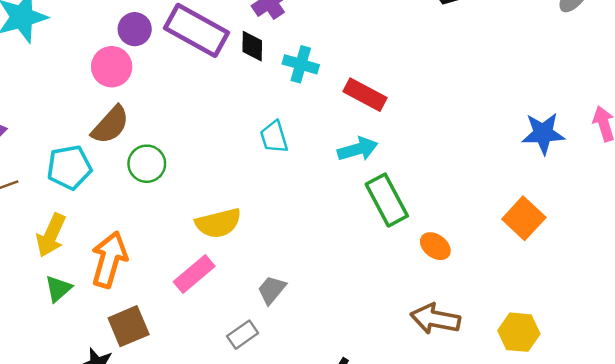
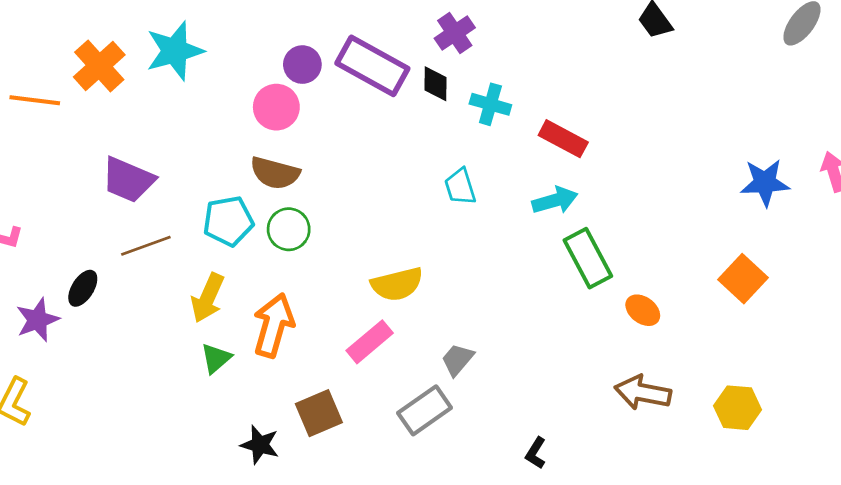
brown semicircle: (110, 125) -> (275, 173), turned 63
green circle: (147, 164) -> (289, 229), moved
brown square: (129, 326) -> (319, 413), moved
gray rectangle: (243, 335) -> (425, 410), size x1.5

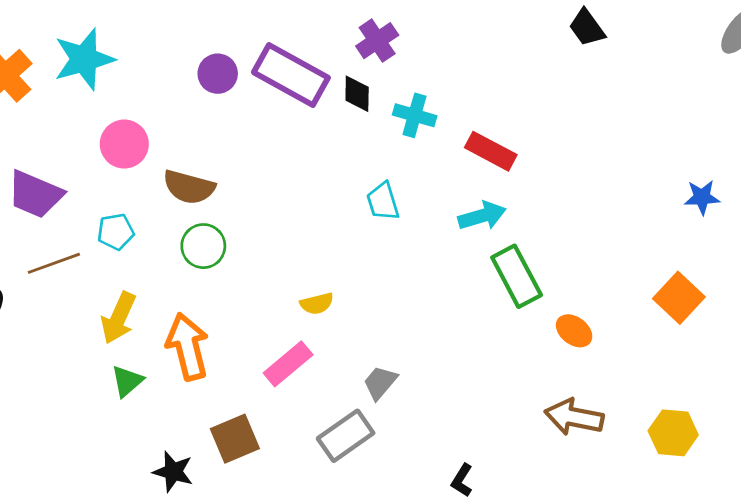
pink circle: (276, 107) -> (124, 144), moved
blue star: (765, 183) -> (702, 197), size x0.7
cyan pentagon: (228, 221) -> (116, 232), moved, size x0.7
yellow semicircle: (397, 284) -> (317, 304), size x0.6
orange arrow: (274, 325) -> (187, 347), turned -30

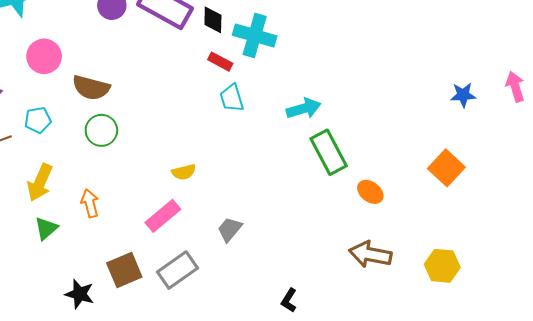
cyan cross: (415, 115) -> (255, 36), size x1.4
red rectangle: (491, 151) -> (220, 62), moved, size x0.7
orange arrow: (187, 347) -> (90, 203), size x0.6
gray rectangle: (346, 436) -> (177, 270), moved

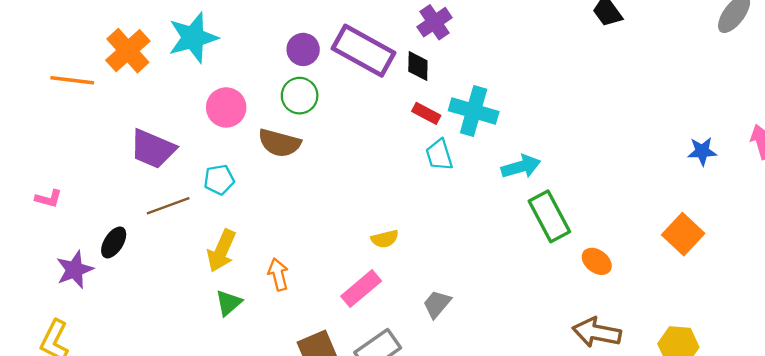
cyan cross: (255, 36) -> (474, 111), moved
green circle: (101, 130) -> (300, 96), moved

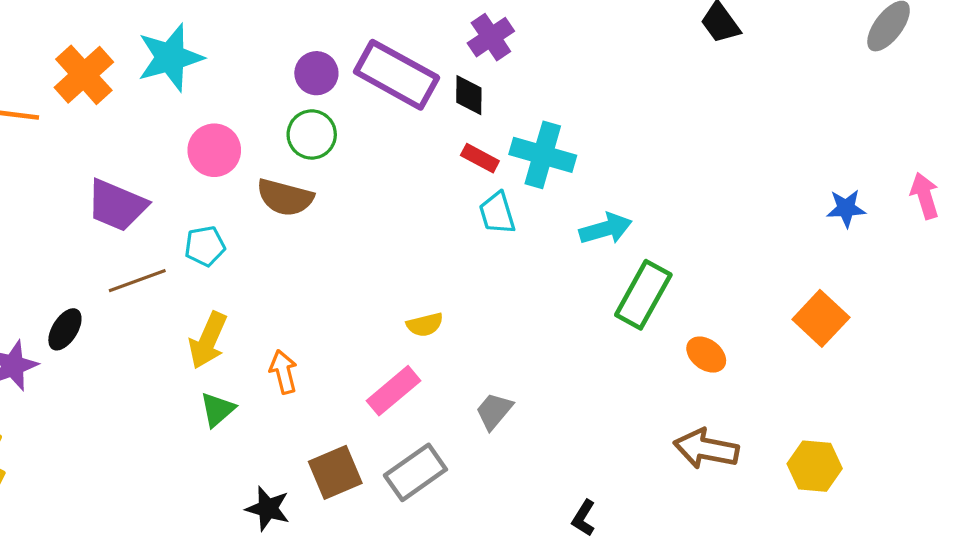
green rectangle: (549, 216) -> (643, 295), turned 57

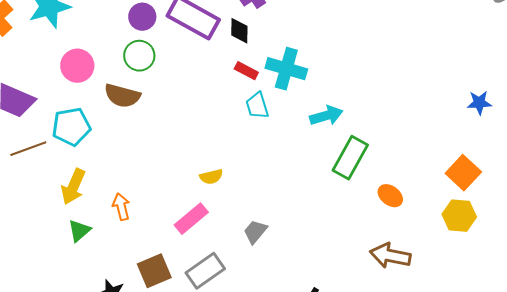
cyan pentagon: (205, 246) -> (71, 127), size x1.5
yellow hexagon: (815, 466) -> (459, 216), moved

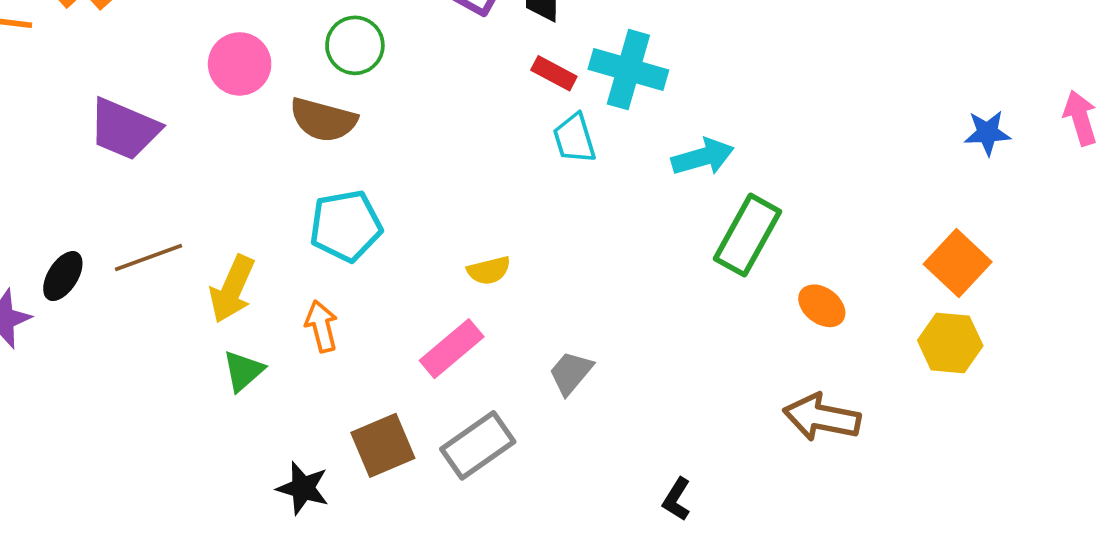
cyan pentagon: (71, 127) -> (346, 226), moved
brown line: (28, 149) -> (148, 257), moved

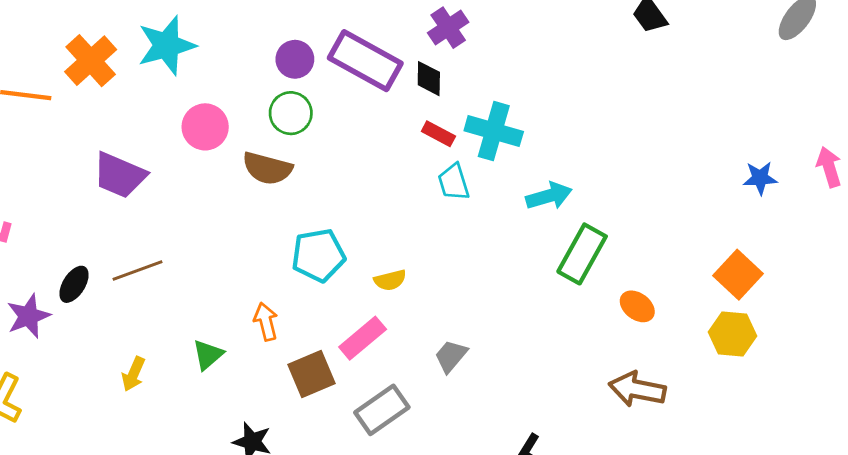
cyan pentagon: (346, 226) -> (318, 255), moved
yellow arrow: (232, 289) -> (133, 374), moved, size x0.7
brown square: (383, 445) -> (311, 374), moved

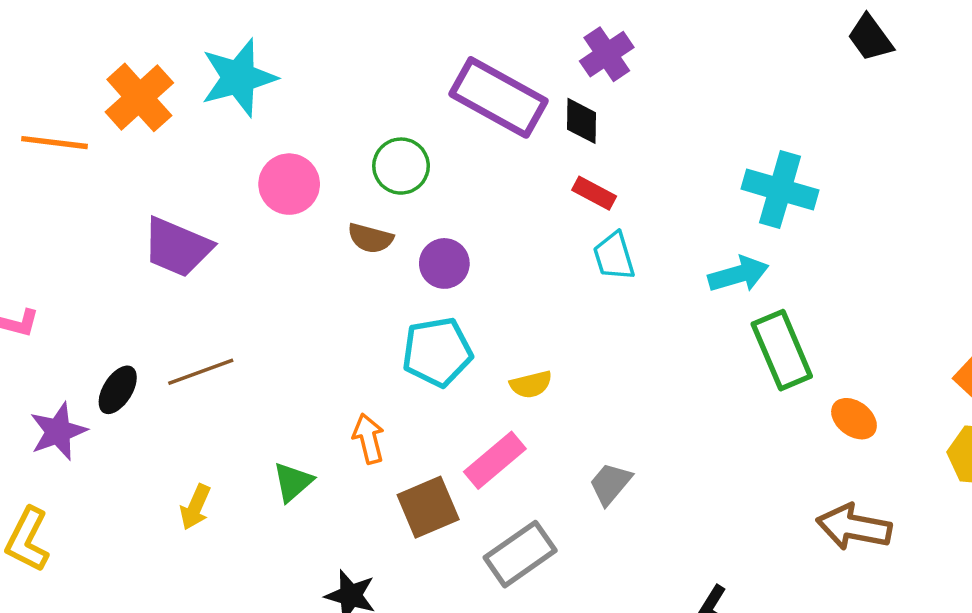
purple circle: (295, 59) -> (444, 263), moved
cyan cross: (494, 131) -> (780, 190), moved
brown semicircle: (267, 168) -> (370, 238), size x0.7
green rectangle: (582, 254) -> (782, 350), turned -52

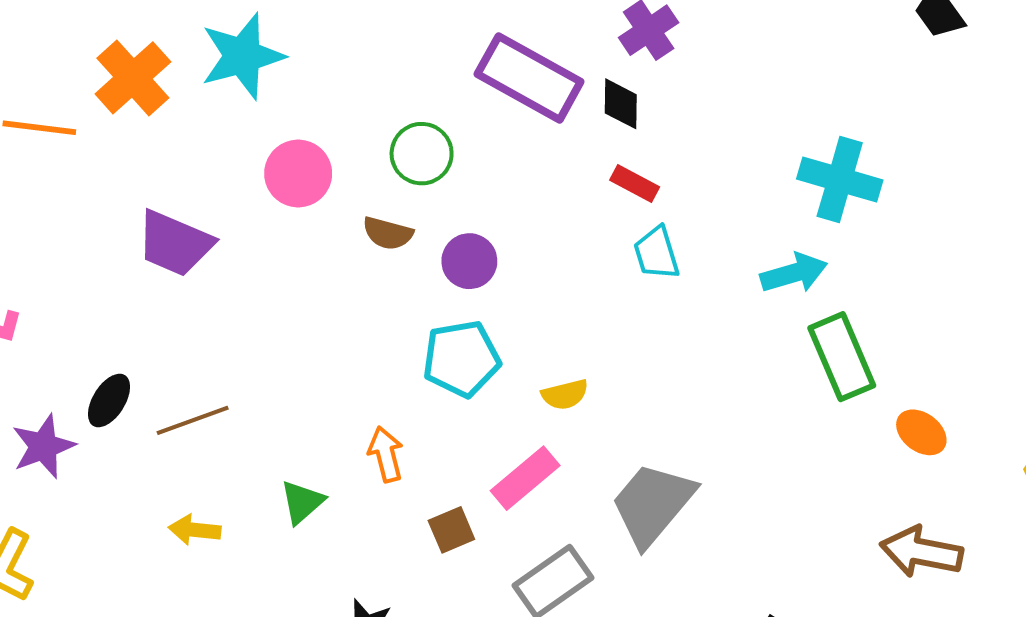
brown line: (201, 372) -> (193, 420), moved
gray trapezoid: (610, 484) -> (653, 504), size x1.8
yellow arrow: (195, 507) -> (195, 530), turned 72
brown square: (428, 507) -> (451, 530), size x0.7

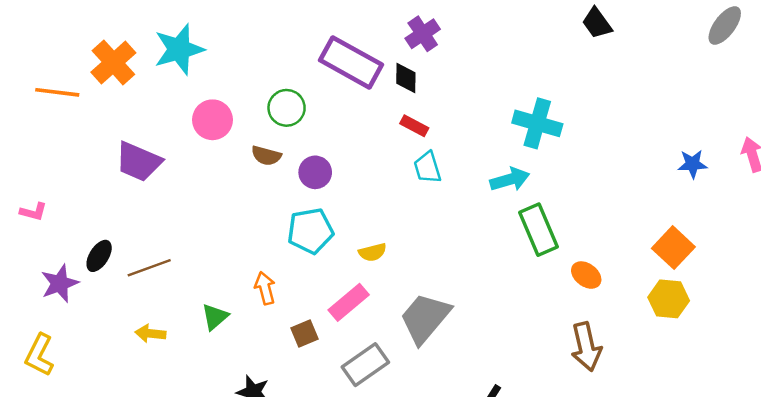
brown arrow: (921, 552) -> (586, 347), turned -114

